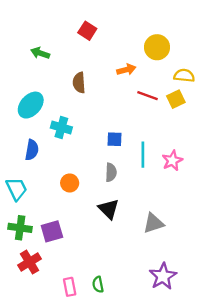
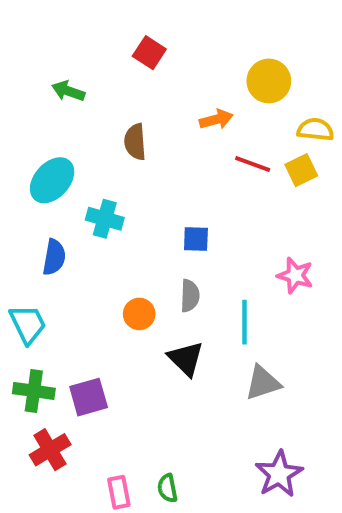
cyan line: (143, 155) -> (245, 322), moved
pink star: (172, 161) -> (295, 275), turned -30
orange circle: (70, 183) -> (139, 314), moved

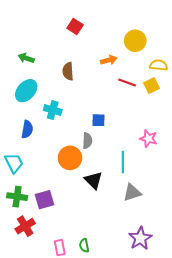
green arrow: (68, 91) -> (26, 58), moved
gray semicircle: (190, 296) -> (87, 141), moved
orange circle: (139, 314) -> (70, 158), size x1.5

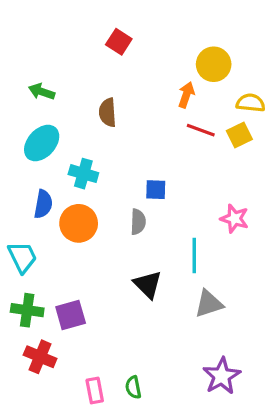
orange arrow: (109, 60) -> (186, 95), moved, turned -56
orange circle: (70, 158) -> (79, 223), moved
red cross: (25, 226) -> (40, 357), turned -36

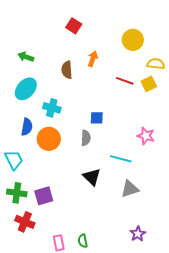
orange arrow: (186, 95) -> (93, 59), moved
cyan line: (194, 256) -> (121, 159), turned -75
purple star: (222, 376) -> (138, 234), size x0.7

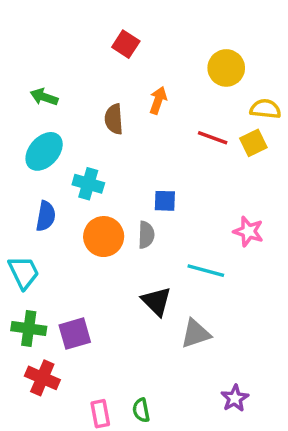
orange circle: (49, 139) -> (104, 237), moved
gray triangle: (130, 189) -> (196, 334), moved

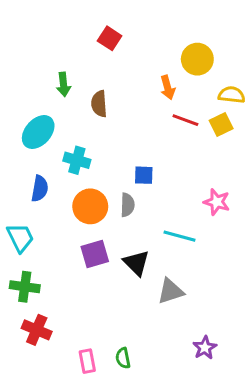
green arrow: (44, 97) -> (63, 84), moved, turned -115
orange arrow: (158, 100) -> (168, 87), moved, turned 145
purple square: (75, 334) -> (95, 254), moved

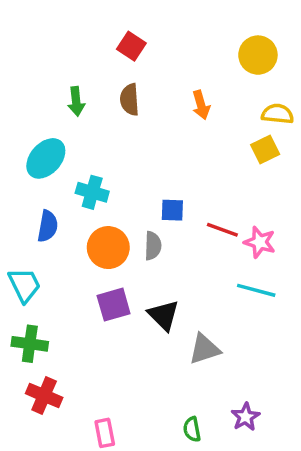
yellow circle: (197, 59) -> (258, 55), moved
brown semicircle: (99, 104) -> (130, 100), moved
red line: (185, 120) -> (222, 230), moved
cyan line: (179, 236) -> (256, 290), moved
green semicircle: (123, 358) -> (192, 429), moved

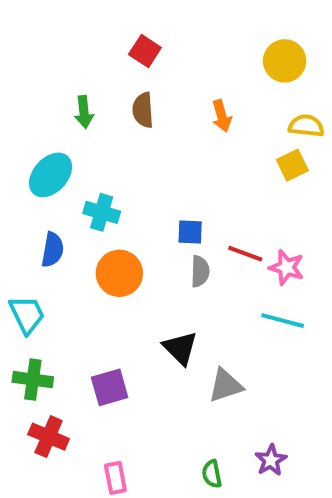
gray semicircle: (153, 246) -> (200, 271), moved
purple square: (114, 305) -> (110, 387), moved

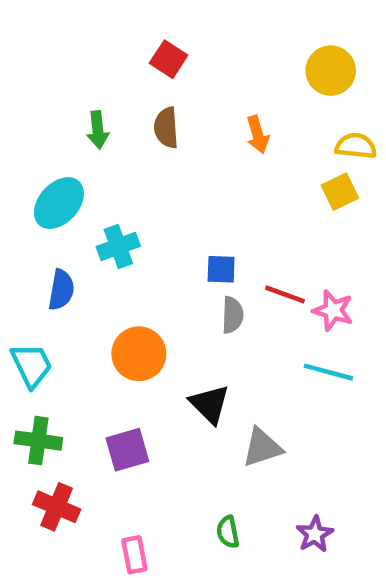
cyan cross: (102, 212) -> (118, 246), turned -36
orange circle: (119, 273) -> (139, 354), moved
green semicircle: (212, 474) -> (228, 532), moved

